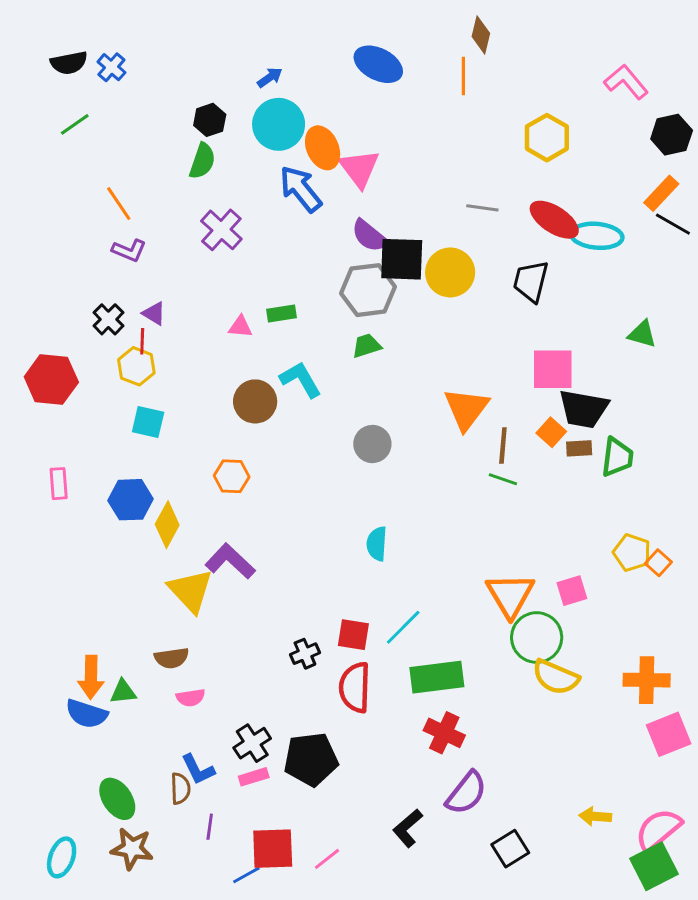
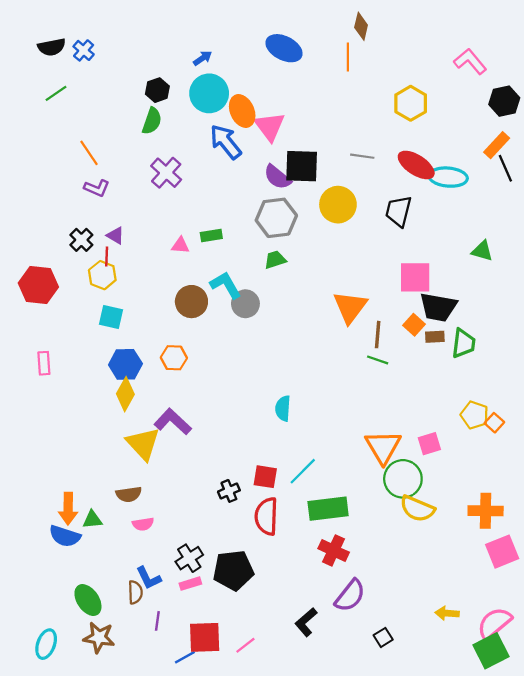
black line: (673, 224) -> (505, 168), turned 36
black square: (402, 259) -> (302, 166), moved
gray circle: (372, 444) -> (245, 304), moved
blue hexagon: (130, 500) -> (125, 364), moved
black square: (510, 849) -> (383, 637), size x0.7

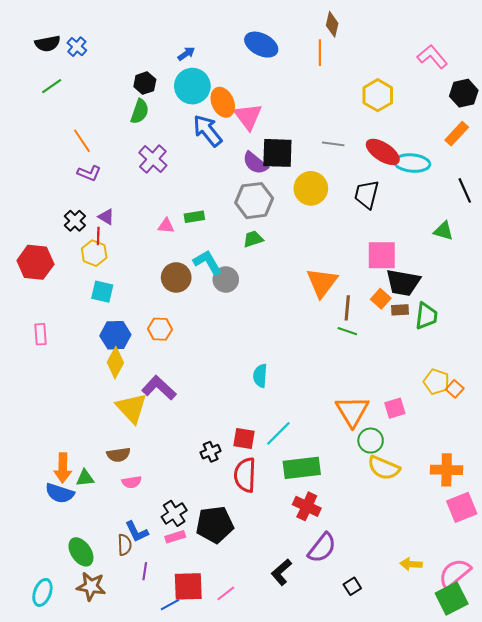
black line: (505, 168) -> (465, 190), moved
green circle: (403, 479) -> (371, 441), size x0.7

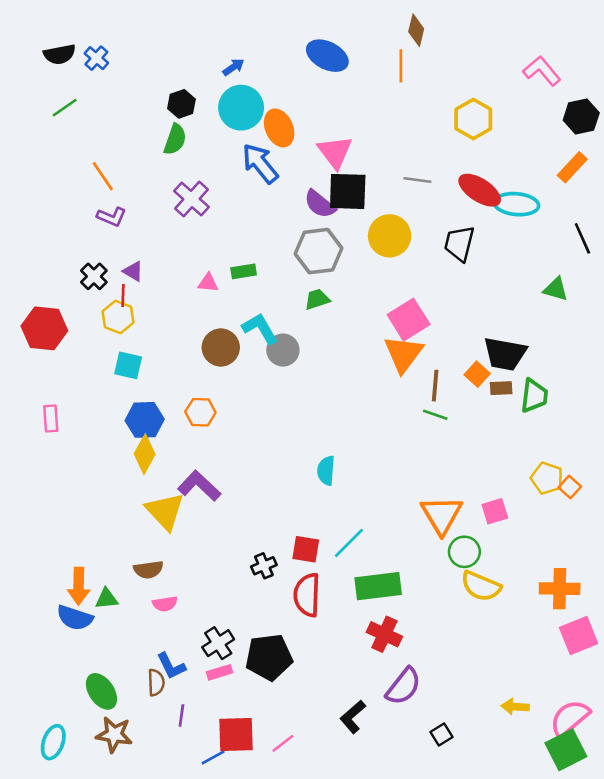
pink triangle: (248, 116) -> (335, 152), moved
pink square: (382, 255) -> (409, 320), moved, turned -32

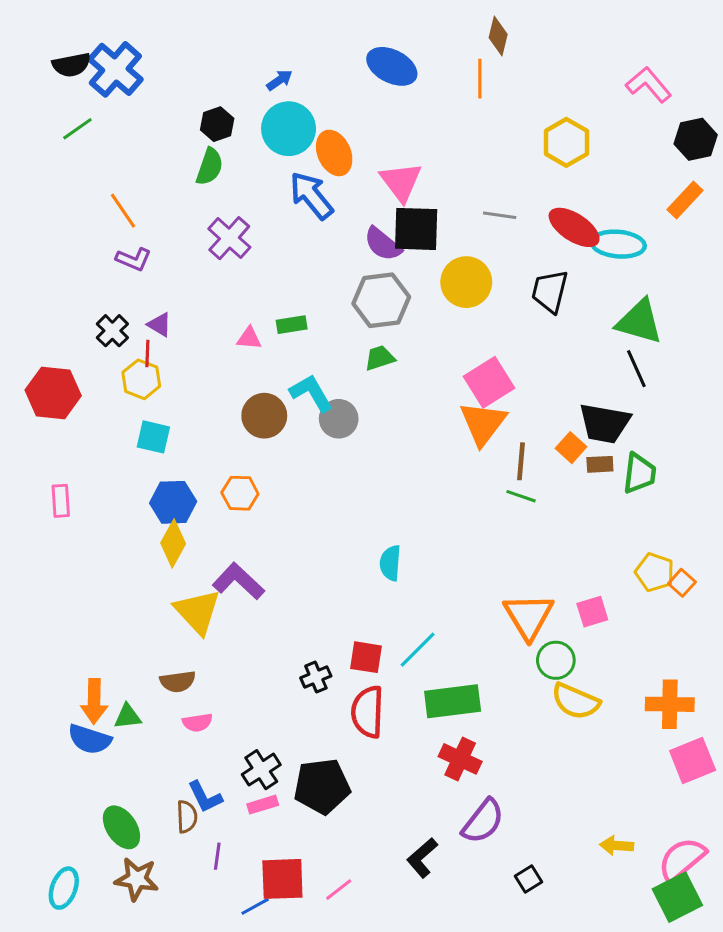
blue cross: (96, 58) -> (115, 69), size x1.8
black line: (582, 238) -> (636, 369), moved
green triangle: (556, 289) -> (639, 322), moved, size x1.6

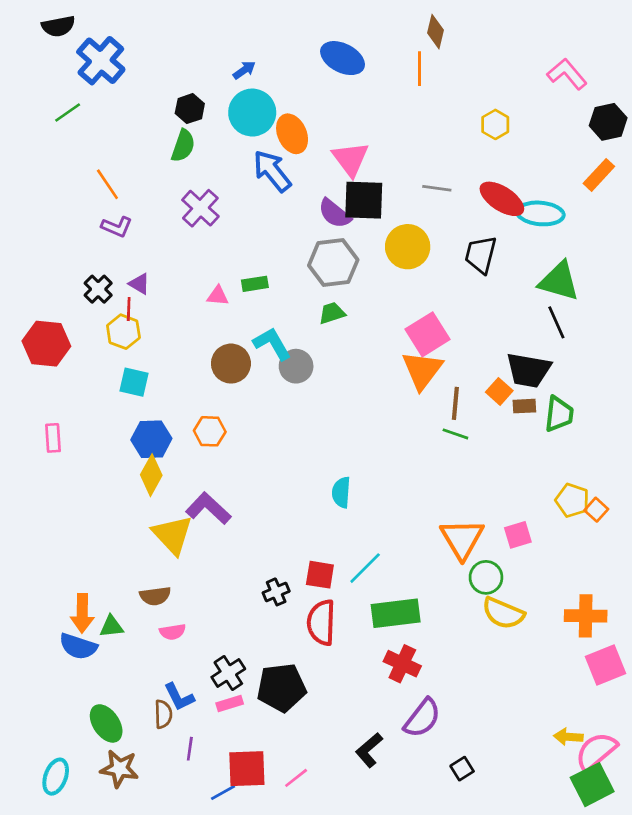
black semicircle: (71, 65) -> (58, 26), moved
yellow hexagon: (566, 142) -> (495, 124), size x0.7
yellow arrow: (617, 846) -> (568, 737), moved

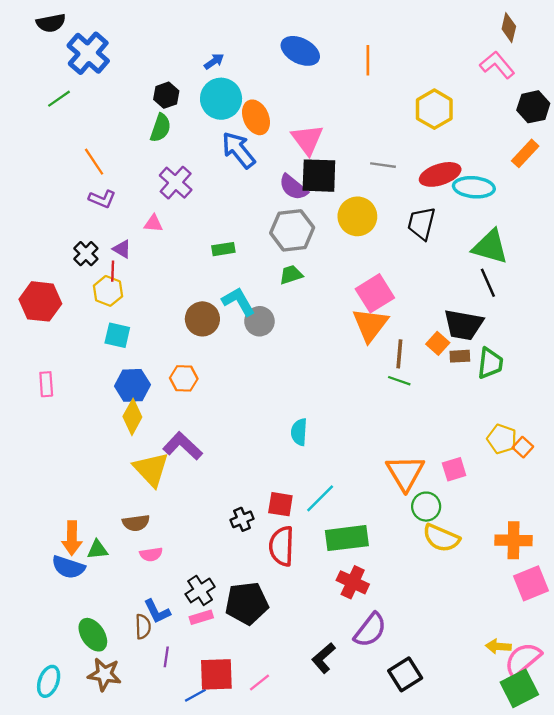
brown diamond: (435, 32) -> (509, 28), moved
yellow hexagon: (495, 124) -> (434, 109), size x1.5
red ellipse: (502, 199) -> (440, 174), turned -51
pink triangle: (218, 296) -> (153, 223), moved
black square: (462, 769) -> (405, 674), size x1.6

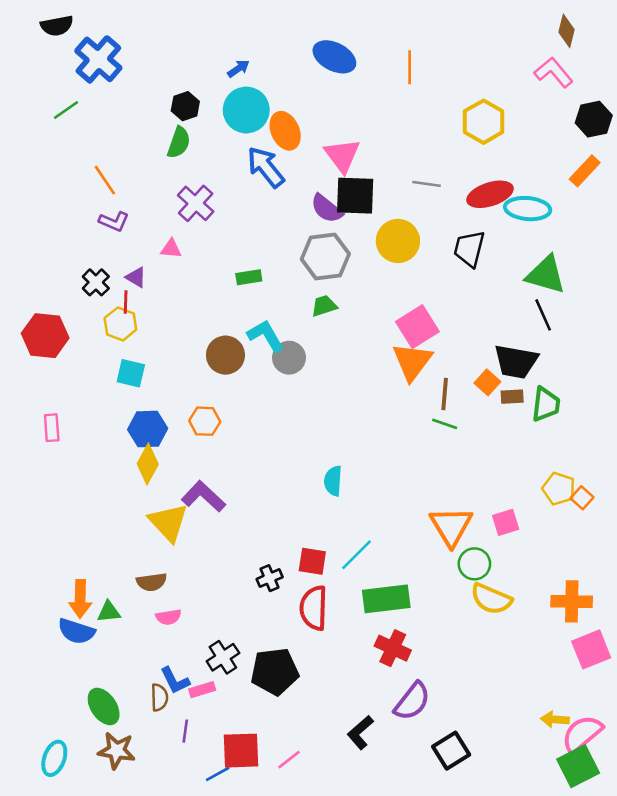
pink rectangle: (201, 617) -> (202, 690), moved

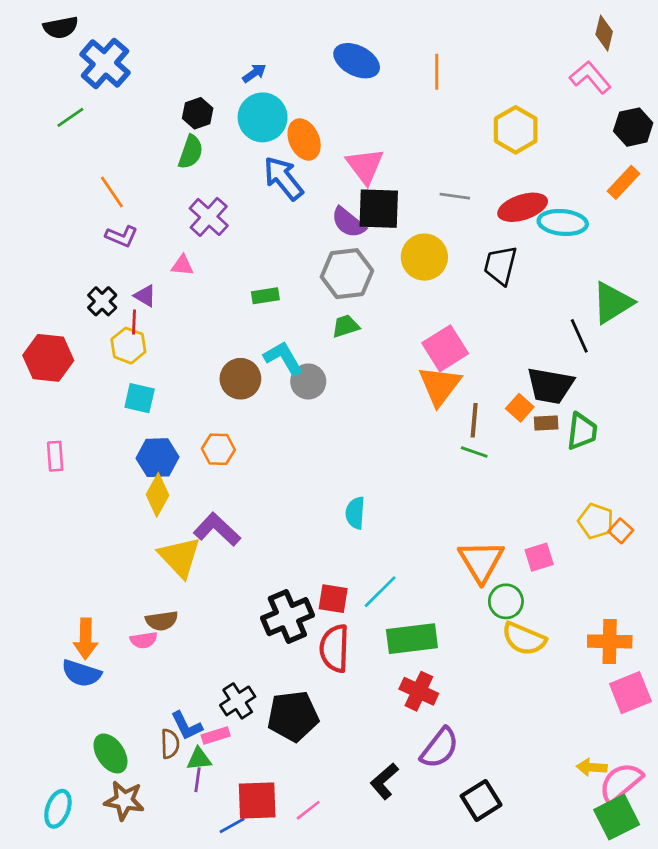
green triangle: (546, 275) -> (612, 303), moved, turned -48
black cross: (270, 578) -> (287, 617), size x1.8
green triangle: (109, 612) -> (199, 759), moved
pink semicircle: (168, 617) -> (144, 640), moved

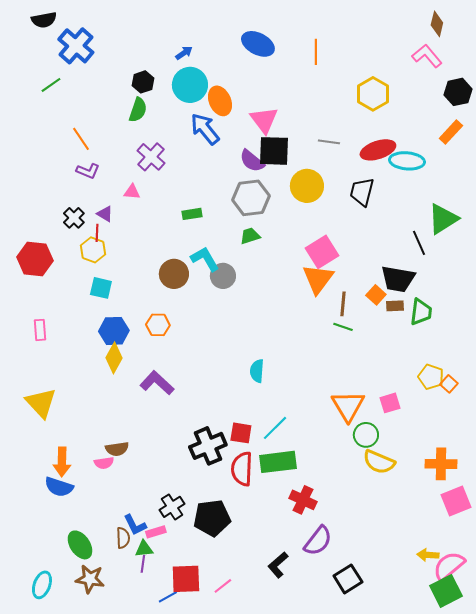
yellow triangle: (180, 557) -> (41, 403), moved
green rectangle: (412, 639) -> (278, 462), moved

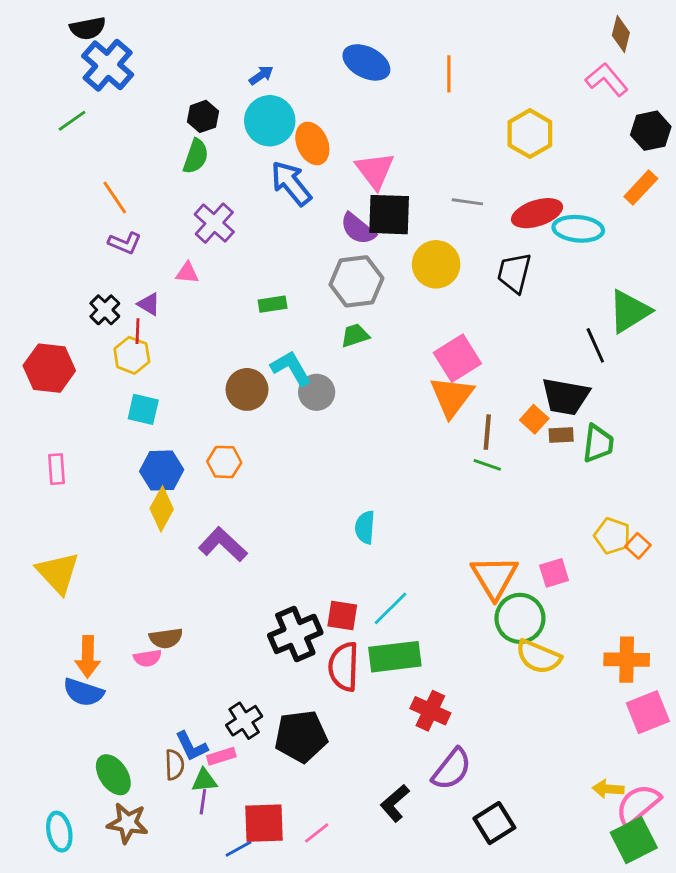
black semicircle: (44, 20) -> (88, 28), moved
green circle: (366, 435) -> (520, 618), size x1.4
cyan ellipse: (42, 585) -> (59, 832), turned -32

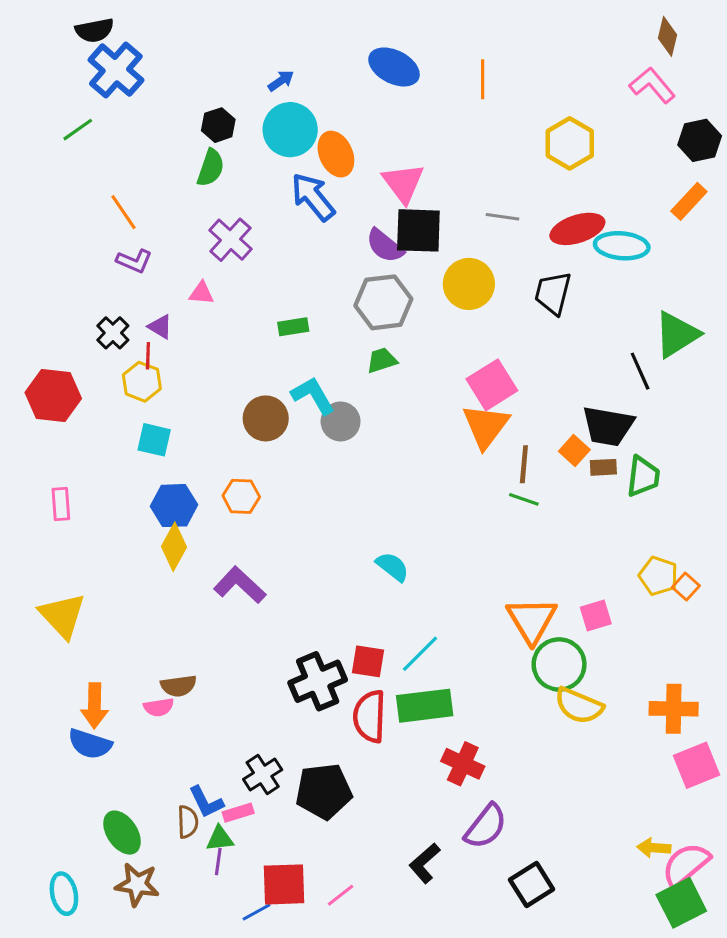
cyan semicircle: (365, 527) -> (392, 567), turned 124

